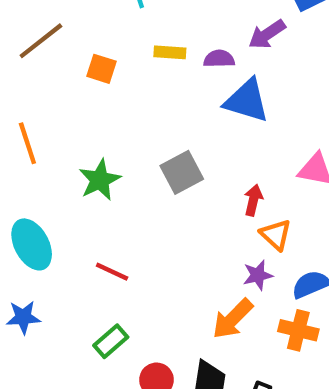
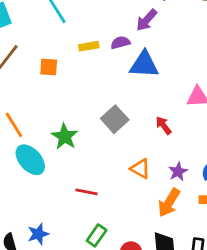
red arrow: (253, 200) -> (164, 125), turned -36
orange triangle: (276, 235) -> (140, 169), moved
cyan ellipse: (32, 244) -> (30, 160), moved

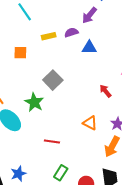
blue triangle: (144, 64) -> (89, 48), size x0.7
gray square: (115, 119) -> (53, 80), moved

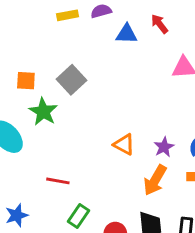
orange square: (20, 53) -> (26, 81), moved
red arrow: (105, 91) -> (159, 24), moved
red line: (52, 142) -> (58, 181), moved

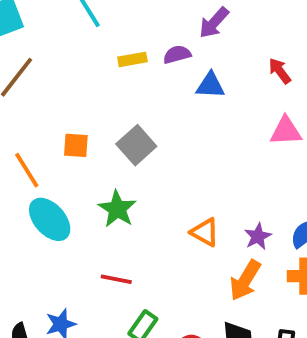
red arrow: (159, 24) -> (280, 71), moved
green star: (43, 112) -> (117, 209), moved

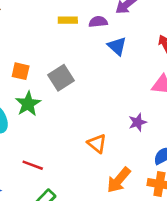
blue triangle: (210, 85) -> (117, 46), turned 30
green star: (117, 209) -> (28, 104), moved
purple star: (258, 236) -> (138, 122), moved

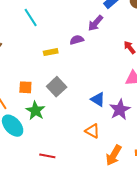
yellow rectangle: (68, 20) -> (51, 52), moved
blue triangle: (117, 46) -> (98, 99), moved
purple star: (138, 122) -> (120, 110), size x1.5

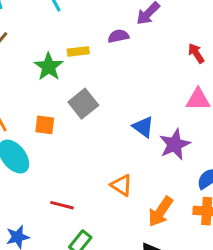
orange square: (25, 87) -> (45, 125), moved
green star: (35, 111) -> (49, 67), moved
orange triangle: (92, 131) -> (121, 185), moved

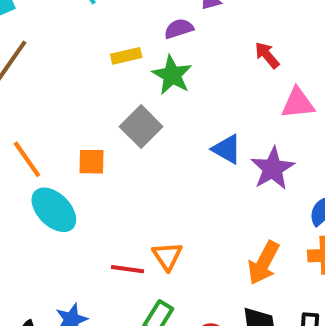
red arrow: (196, 53) -> (267, 55), moved
green star: (49, 67) -> (172, 75), moved
orange triangle: (121, 185) -> (167, 256), moved, turned 30

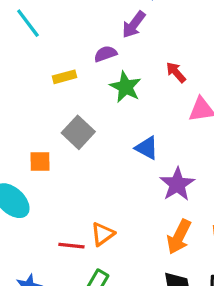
green star: (172, 75) -> (125, 87), moved
purple star: (273, 168) -> (177, 184), moved
orange triangle: (167, 256) -> (103, 234), turned 30

